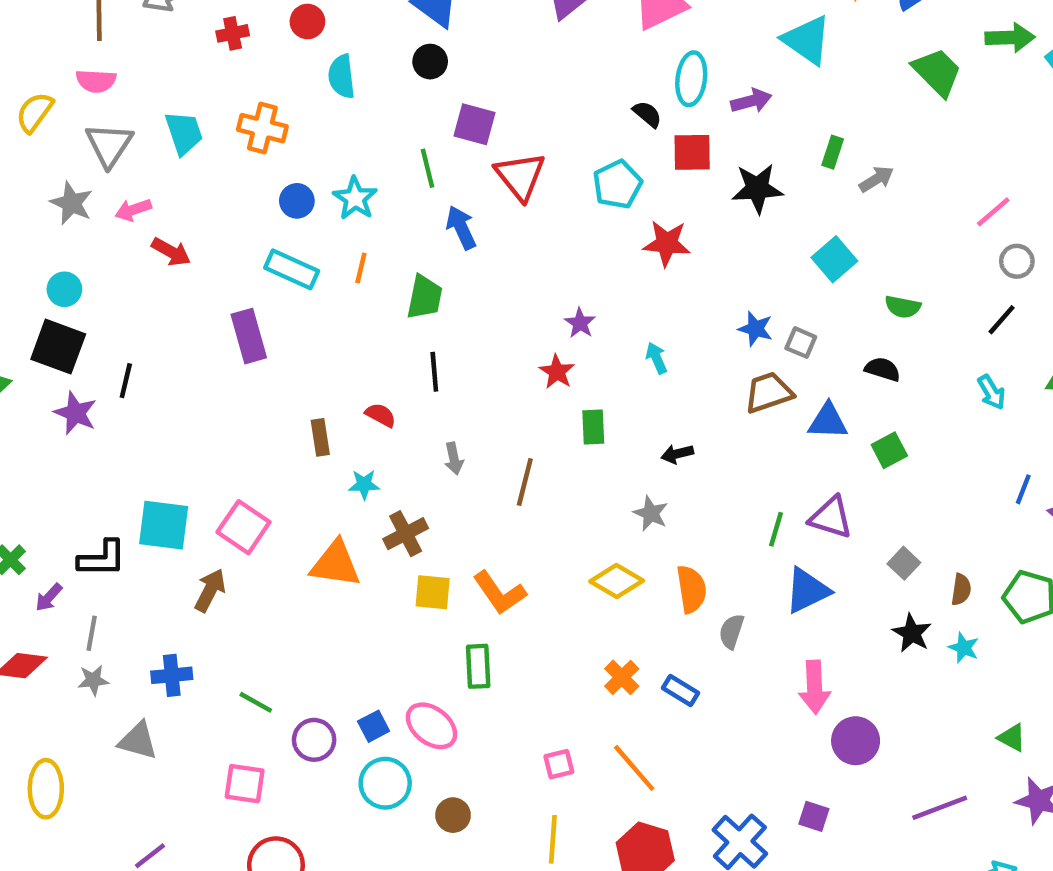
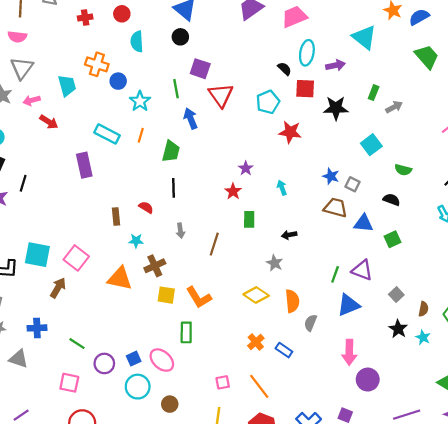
cyan trapezoid: (184, 133) -> (67, 86), moved
blue circle: (297, 201) -> (118, 81), moved
brown trapezoid: (769, 393) -> (335, 208), turned 30

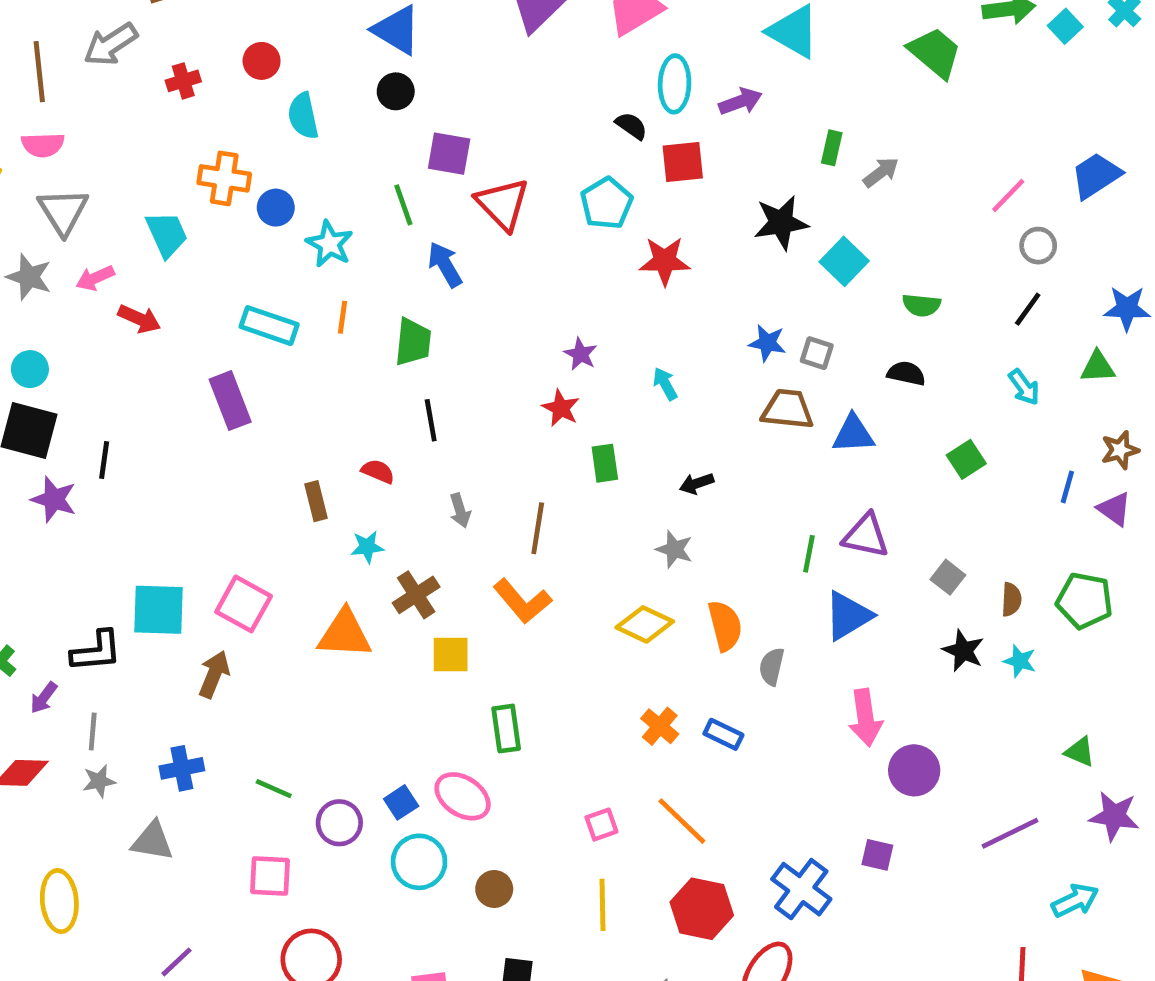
black star: (336, 108) -> (781, 223), moved
green square: (393, 239) -> (966, 459), moved
orange L-shape: (199, 297) -> (522, 601), moved

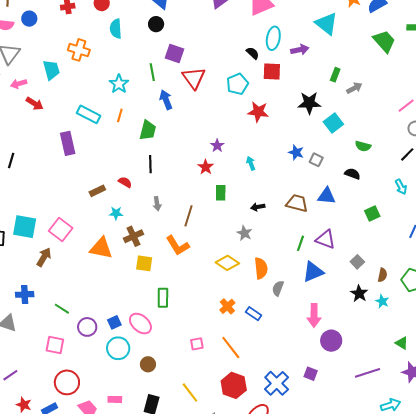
blue circle: (276, 208) -> (29, 19), moved
brown trapezoid: (788, 409) -> (297, 203), moved
brown rectangle: (316, 501) -> (97, 191), turned 70
yellow line: (603, 905) -> (190, 392), moved, turned -45

